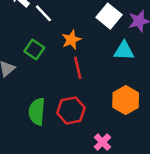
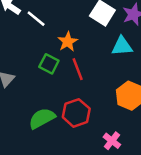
green square: (34, 50) -> (49, 64), moved
green semicircle: (37, 112) -> (42, 118), turned 64

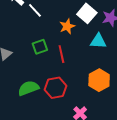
orange star: (68, 42) -> (67, 26), moved
green square: (49, 64) -> (40, 47), turned 35

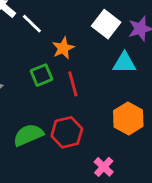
orange star: (67, 26) -> (63, 48), moved

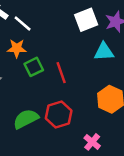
white square: (106, 24) -> (86, 20), turned 35
orange star: (63, 48) -> (17, 48), moved, turned 30

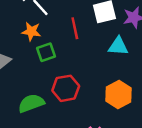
red line: (61, 73) -> (75, 28), moved
red hexagon: (59, 115) -> (66, 88), moved

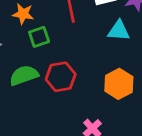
green semicircle: (31, 103) -> (24, 75), moved

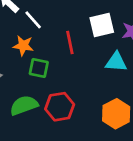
green square: (39, 37) -> (39, 68), turned 30

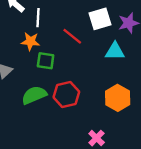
white line: (33, 20) -> (38, 18), turned 48
red line: (70, 43) -> (72, 36), turned -36

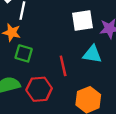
red line: (72, 36) -> (63, 66), moved, turned 30

